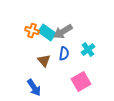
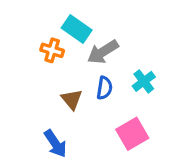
cyan rectangle: (47, 33) -> (77, 29), moved

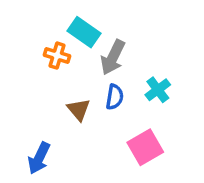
gray arrow: (103, 52) -> (113, 57), turned -32
blue arrow: (55, 144) -> (39, 158), moved, turned 60

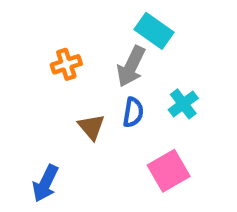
cyan rectangle: (84, 32) -> (154, 31), moved
orange cross: (57, 56) -> (66, 64), turned -35

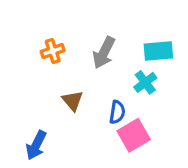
cyan rectangle: (154, 31) -> (158, 51), moved, turned -40
blue semicircle: (133, 112) -> (117, 112), moved

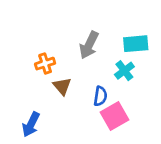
orange cross: (53, 51) -> (45, 64), moved

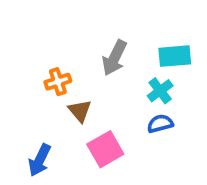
blue semicircle: (100, 96) -> (160, 124), moved, turned -114
pink square: (115, 116) -> (105, 149), moved

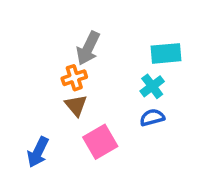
gray arrow: (114, 58) -> (88, 48), moved
orange cross: (58, 82) -> (74, 78), moved

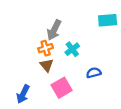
cyan rectangle: (166, 53) -> (108, 20), moved
cyan cross: (152, 86) -> (72, 49), moved

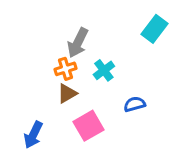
cyan rectangle: (108, 20) -> (155, 29), turned -48
brown triangle: (47, 65) -> (67, 93), turned 40

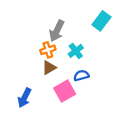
cyan rectangle: (155, 29) -> (101, 21), moved
blue semicircle: (135, 104) -> (81, 75), moved

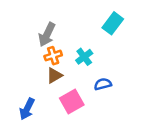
gray arrow: (57, 31) -> (47, 34), moved
blue semicircle: (81, 75) -> (103, 84), moved

